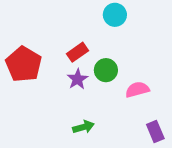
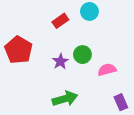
red rectangle: (77, 52) -> (60, 21), moved
green arrow: (83, 127) -> (65, 99), size x1.5

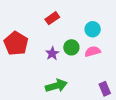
cyan circle: (89, 11) -> (93, 29), moved
pink semicircle: (107, 70) -> (93, 51), moved

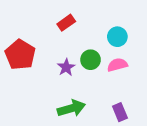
purple rectangle: (105, 89) -> (120, 112), moved

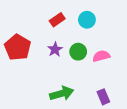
cyan circle: (117, 37) -> (87, 20), moved
purple star: (66, 67) -> (55, 49), moved

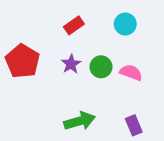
cyan circle: (87, 20) -> (125, 24), moved
pink semicircle: (101, 56) -> (131, 73), turned 35

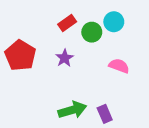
green circle: (101, 67) -> (92, 32), moved
purple rectangle: (134, 125) -> (105, 114), moved

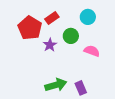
green circle: (92, 32) -> (71, 36), moved
red pentagon: (20, 55) -> (30, 28), moved

